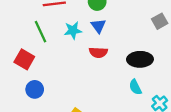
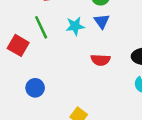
red semicircle: (98, 52) -> (100, 60), moved
red square: (24, 59) -> (18, 45), moved

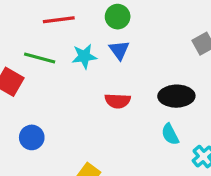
green line: (41, 27) -> (40, 58), turned -50

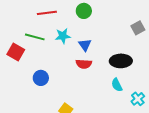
blue triangle: (119, 50) -> (85, 45), moved
blue circle: (32, 137) -> (41, 78), moved

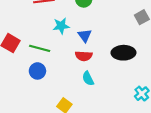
green line: (35, 37) -> (40, 48), moved
cyan semicircle: (117, 85) -> (88, 79), moved

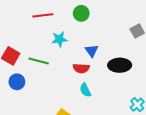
blue triangle: (85, 36) -> (92, 51), moved
blue circle: (37, 71) -> (17, 82), moved

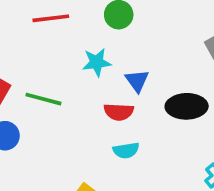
cyan star: (59, 39) -> (97, 62), moved
cyan semicircle: (85, 90) -> (126, 150), turned -72

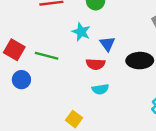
cyan star: (97, 62) -> (81, 32), turned 30

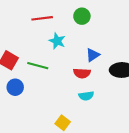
cyan star: (81, 32) -> (57, 41), moved
blue triangle: (107, 44) -> (93, 55), turned 32

